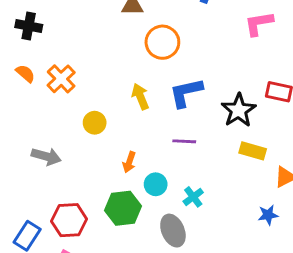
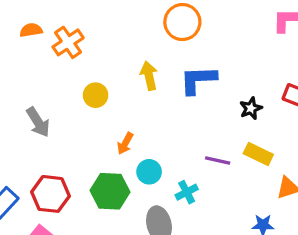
orange semicircle: (25, 73) -> (31, 30), turned -60
black star: (239, 110) -> (251, 108), size x0.6
purple line: (184, 141) -> (218, 161), moved
gray arrow: (46, 156) -> (38, 122), turned 32

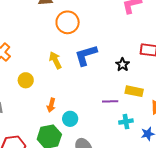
cyan cross: (187, 192) -> (126, 122), moved, turned 32

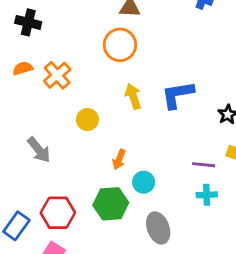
orange circle: (68, 22) -> (120, 45), moved
cyan cross: (126, 122) -> (207, 195), moved

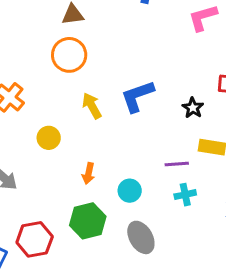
cyan circle: (144, 182) -> (130, 191), moved

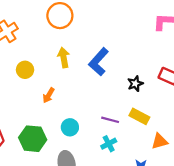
blue L-shape: (137, 96) -> (99, 62), turned -48
orange arrow: (88, 173) -> (49, 95), moved
cyan cross: (185, 195) -> (109, 144), turned -35

